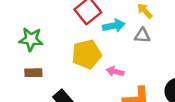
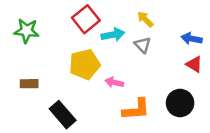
gray triangle: (142, 36) -> (143, 45), turned 42
green star: (31, 39) -> (27, 31), moved

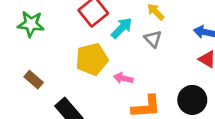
cyan arrow: (113, 35) -> (122, 28), turned -35
brown rectangle: (29, 84) -> (34, 80), turned 42

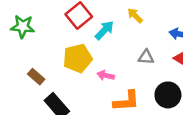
gray triangle: (153, 39) -> (146, 57), moved, turned -42
brown rectangle: (34, 80) -> (36, 77), moved

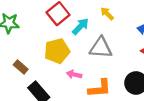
gray triangle: (146, 57) -> (101, 48), moved, size x1.6
pink arrow: (106, 75) -> (74, 74), moved

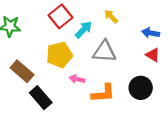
brown rectangle: (21, 67) -> (22, 71), size x1.5

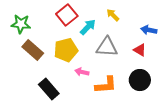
red triangle: (153, 55) -> (140, 50), moved
brown rectangle: (22, 71) -> (33, 50), moved

